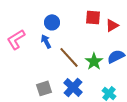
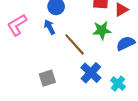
green star: (94, 61) -> (102, 30), moved, turned 30
blue cross: (73, 87) -> (91, 73), moved

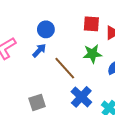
blue arrow: (50, 27) -> (39, 50), turned 72

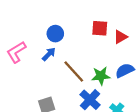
green star: (92, 54) -> (101, 76), moved

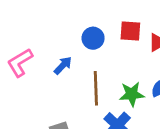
blue circle: (55, 34) -> (93, 38), moved
brown line: (74, 72) -> (96, 88), turned 40

